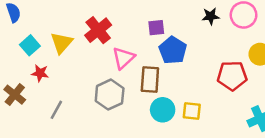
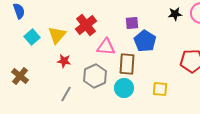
pink triangle: (123, 58) -> (106, 47), turned 48
red star: (40, 73) -> (64, 61), moved
gray line: (56, 110) -> (66, 94), moved
cyan circle: (163, 110) -> (124, 88), moved

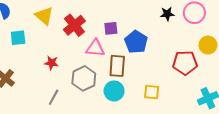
purple square: (132, 23) -> (111, 28), moved
yellow triangle: (57, 35) -> (44, 16), moved, turned -30
cyan square: (32, 37) -> (18, 38), turned 35

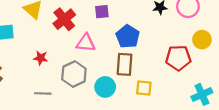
purple square: (111, 28) -> (102, 12), moved
brown rectangle: (117, 66) -> (124, 64), moved
gray line: (54, 97) -> (43, 93), turned 63

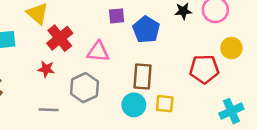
red cross: (64, 19) -> (60, 38), moved
blue pentagon: (128, 36) -> (146, 30), moved
cyan circle: (105, 87) -> (134, 105), moved

